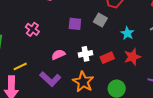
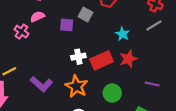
gray square: (100, 20) -> (85, 15), moved
pink semicircle: (58, 55) -> (37, 17), moved
red rectangle: (107, 58) -> (102, 60), size x1.5

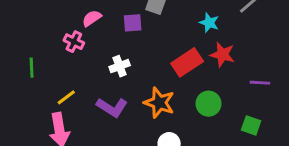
white cross: (78, 57) -> (120, 66), moved
red star: (128, 59) -> (222, 55), turned -30

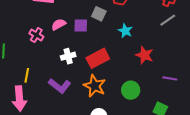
pink semicircle: (92, 18) -> (59, 24), moved
cyan star: (209, 23) -> (125, 31), moved
red rectangle: (187, 62) -> (98, 58), moved
yellow line: (66, 97) -> (27, 75), turned -48

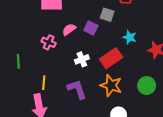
purple square: (81, 25) -> (91, 28), turned 32
cyan star: (125, 31) -> (130, 37), moved
purple L-shape: (60, 86) -> (77, 89), turned -140

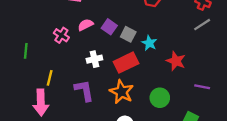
gray square: (107, 15) -> (128, 34), moved

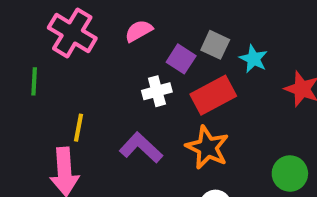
purple square: (109, 27) -> (181, 59), moved
pink cross: (61, 35) -> (72, 33), moved, size x1.6
purple L-shape: (84, 90) -> (141, 148), turned -35
green circle: (160, 98) -> (290, 174), moved

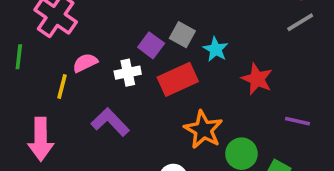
pink semicircle: (139, 31) -> (85, 63), moved
yellow line: (78, 128) -> (62, 87), moved
orange star: (207, 147) -> (203, 130), moved

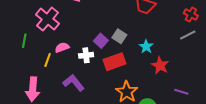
cyan star: (216, 49) -> (146, 47), moved

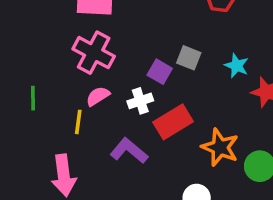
pink cross: (47, 19) -> (94, 53), moved
red rectangle: (114, 62) -> (173, 122), moved

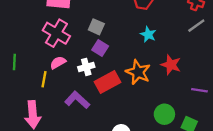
gray square: (189, 58) -> (96, 27), moved
cyan star: (237, 66) -> (148, 34), moved
orange star: (220, 147) -> (138, 72), moved

